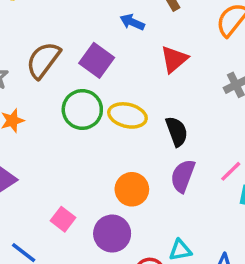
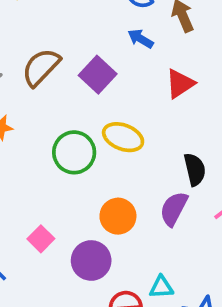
green circle: (82, 110) -> (74, 152), moved
black semicircle: (177, 131) -> (195, 169), moved

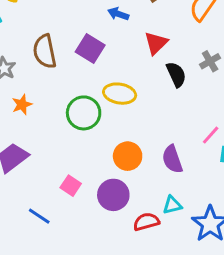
brown semicircle: (41, 67) -> (45, 51), turned -44
black semicircle: (195, 169) -> (176, 74), moved
purple semicircle: (174, 209) -> (172, 159), moved, turned -36

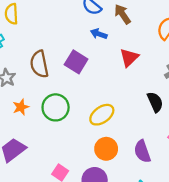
black semicircle: (176, 74) -> (155, 102), moved
yellow ellipse: (120, 94) -> (102, 115), moved, turned -45
green circle: (84, 113) -> (56, 107), moved

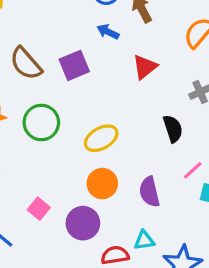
purple square: (76, 62) -> (74, 65), turned 30
brown semicircle: (39, 64) -> (26, 63), turned -36

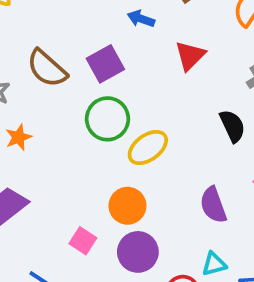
green circle: (41, 122) -> (107, 119), moved
orange circle: (102, 184) -> (127, 206), moved

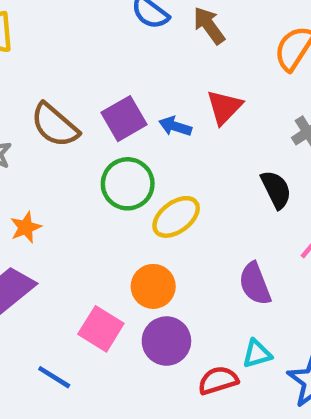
blue arrow: (141, 19) -> (175, 126), moved
orange star: (18, 137) -> (26, 227), moved
pink square: (83, 241) -> (101, 329), size x1.4

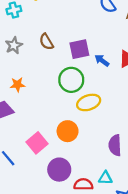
brown semicircle: (55, 125) -> (46, 42), size x0.7
purple circle: (166, 341) -> (59, 170), moved

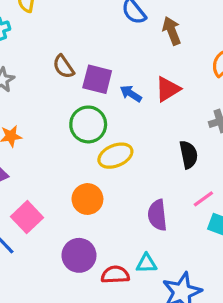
brown semicircle: (46, 42) -> (63, 67), moved
purple square: (79, 49) -> (97, 79), turned 30
pink square: (37, 143) -> (27, 217), moved

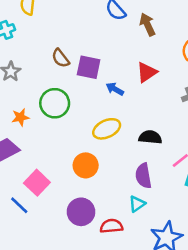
blue arrow: (131, 94) -> (115, 89), moved
green circle: (88, 124) -> (55, 103), moved
black semicircle: (189, 155) -> (150, 137), moved, turned -70
cyan triangle: (146, 263) -> (137, 204), moved, turned -30

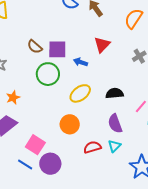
green circle: (55, 103) -> (48, 74), moved
purple circle: (81, 212) -> (50, 164), moved
red semicircle: (111, 226) -> (92, 147), moved

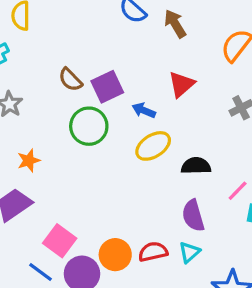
purple square: (57, 49) -> (107, 87), turned -30
yellow ellipse: (80, 93) -> (153, 146), moved
orange circle: (70, 124) -> (115, 255), moved

